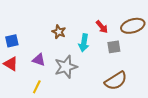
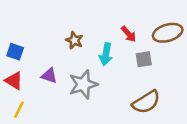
blue square: (12, 41) -> (15, 52), turned 32
yellow line: (37, 87) -> (19, 110), moved

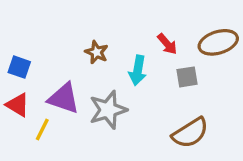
purple triangle: (49, 76) -> (64, 98), size x1.5
yellow line: (19, 110) -> (42, 130), moved

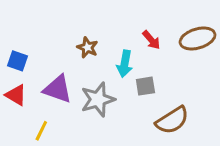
gray square: (187, 77) -> (145, 86), moved
yellow line: (42, 130) -> (41, 131), moved

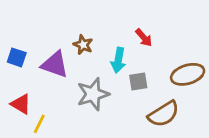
brown ellipse: (198, 38) -> (188, 74), moved
purple triangle: (58, 89) -> (55, 64), moved
red triangle: (16, 95) -> (21, 104), moved

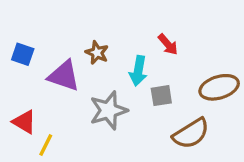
blue square: (17, 57) -> (23, 54), moved

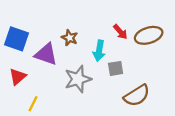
blue square: (23, 54) -> (16, 39), size x1.5
brown ellipse: (219, 87) -> (149, 35), moved
red triangle: (24, 122) -> (18, 77), moved, turned 48

